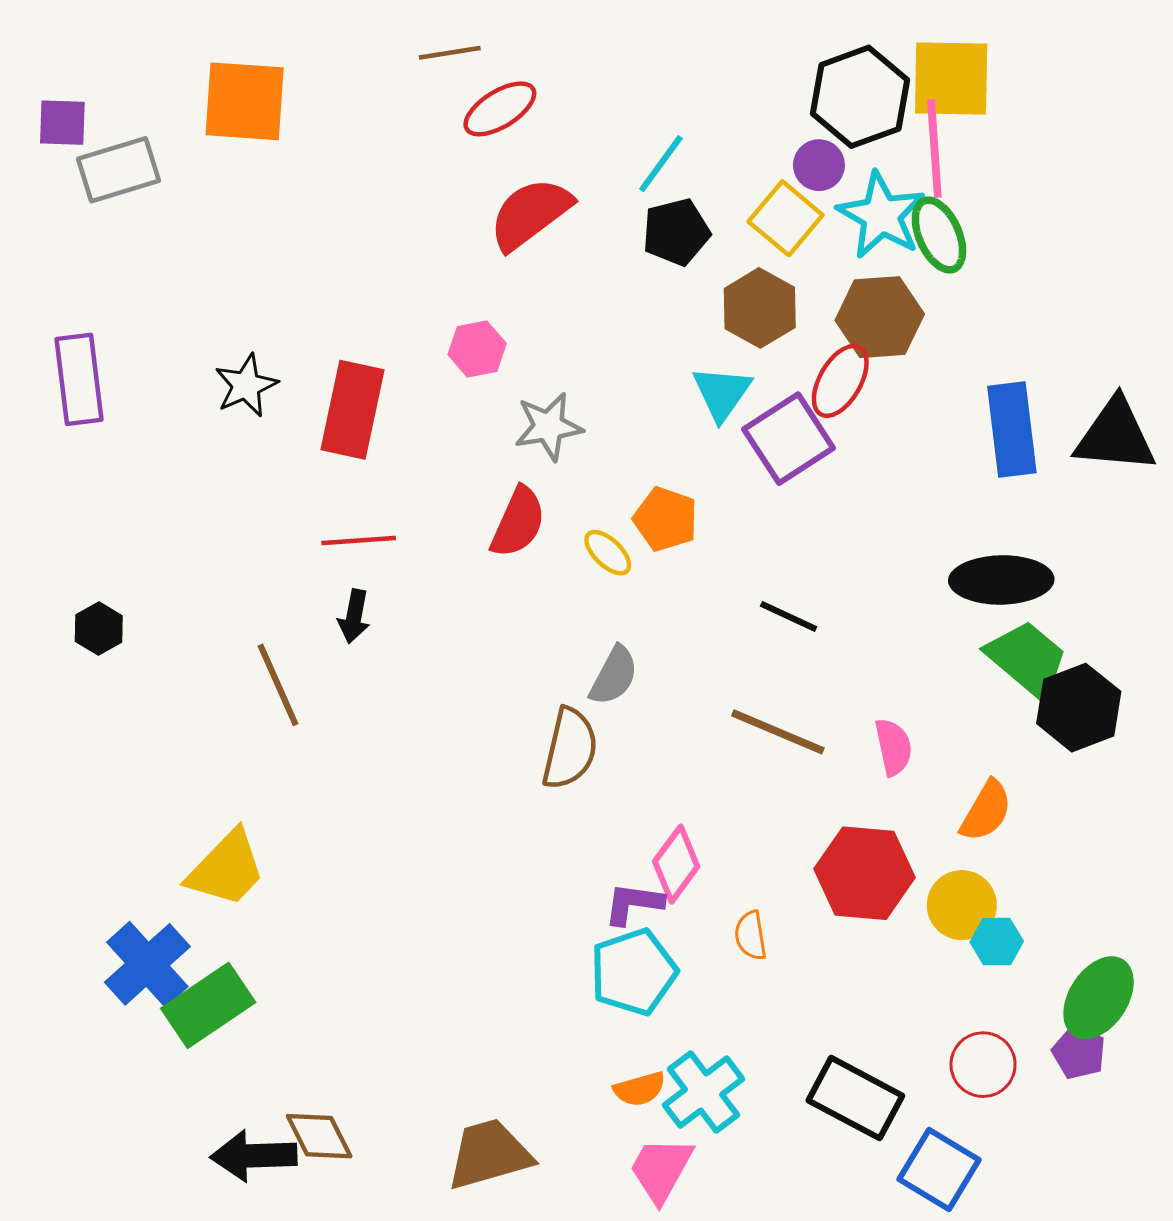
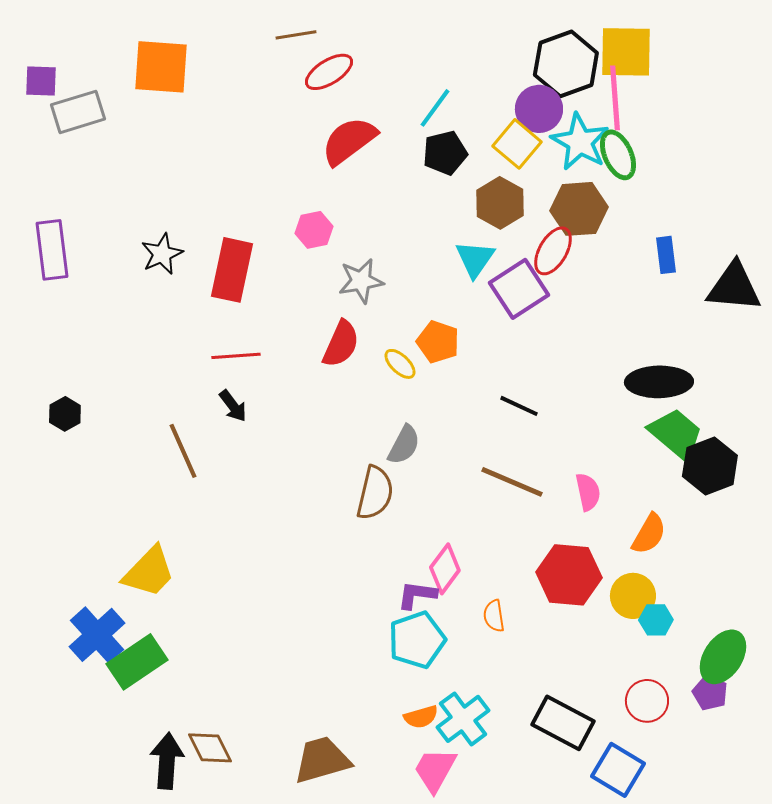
purple circle: (819, 165) -> (539, 109), size x1.4
blue rectangle: (1012, 430) -> (666, 255), moved, size x0.6
black arrow: (354, 616) -> (233, 406), turned -48
black arrow: (254, 1156) -> (167, 761), turned 96

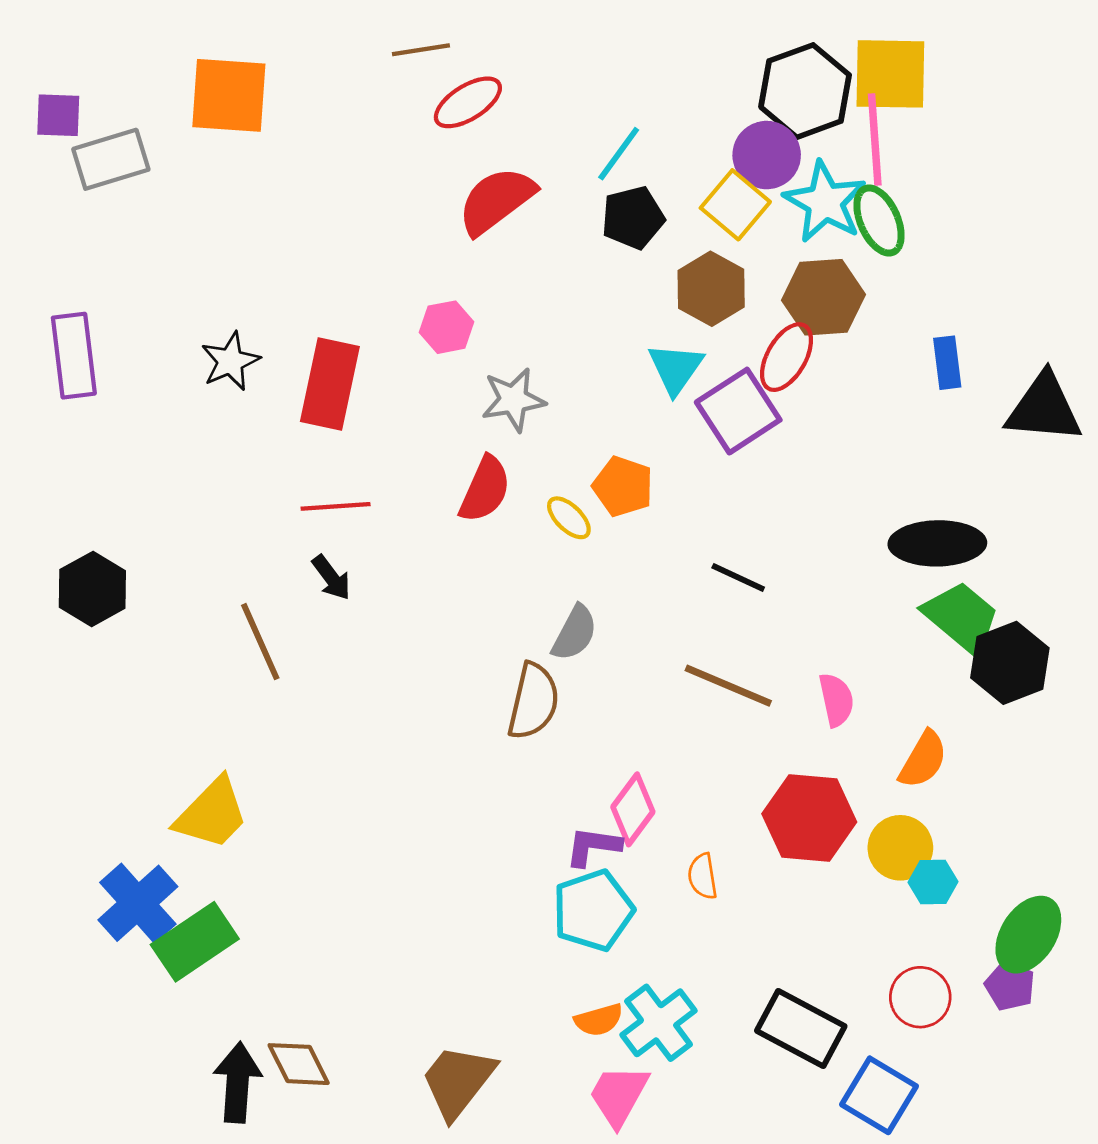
black hexagon: (65, 414) -> (92, 589), size x1.5
brown trapezoid: (322, 760) -> (458, 1081), turned -36

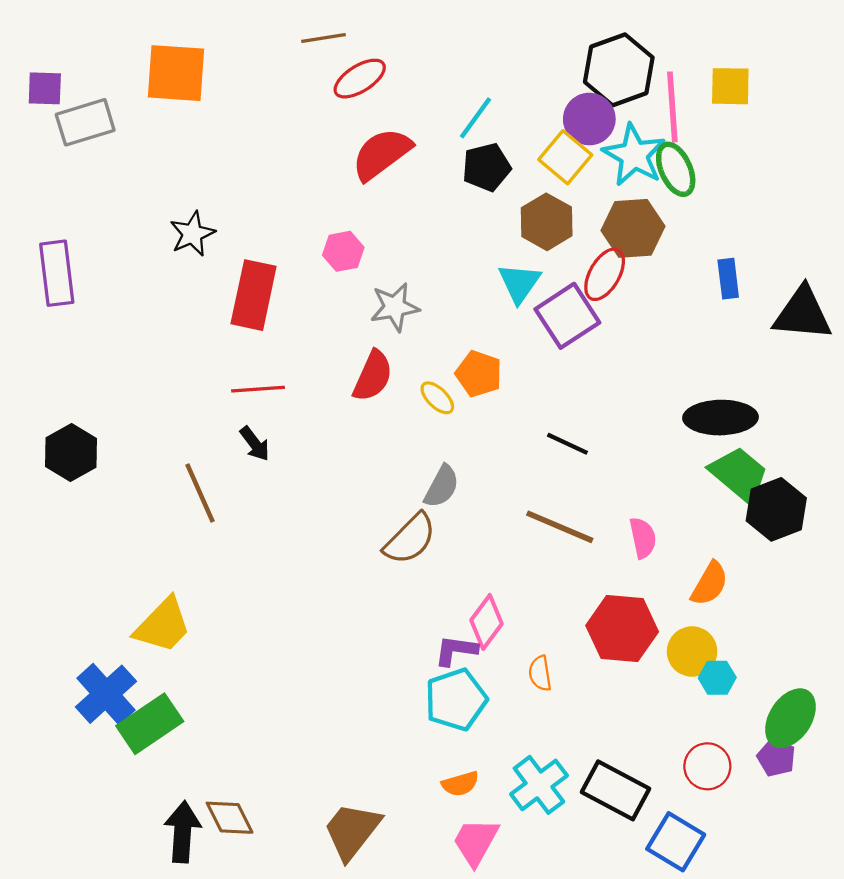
yellow square: (890, 74) -> (730, 86), moved, size x0.7
black star: (230, 361) -> (192, 234), moved
brown semicircle: (533, 701) -> (410, 539), turned 32
cyan cross: (659, 1023) -> (539, 785), moved

